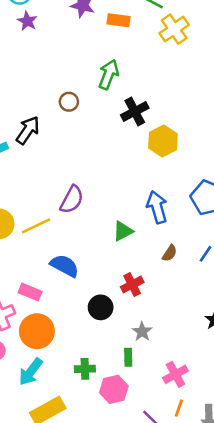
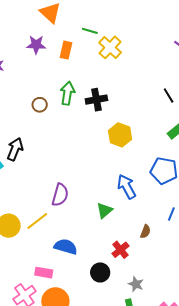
orange rectangle: (119, 20) -> (66, 50), turned -72
brown circle: (69, 102) -> (40, 105), moved
black cross: (135, 111) -> (96, 100), moved, turned 30
brown semicircle: (170, 253) -> (145, 232), moved

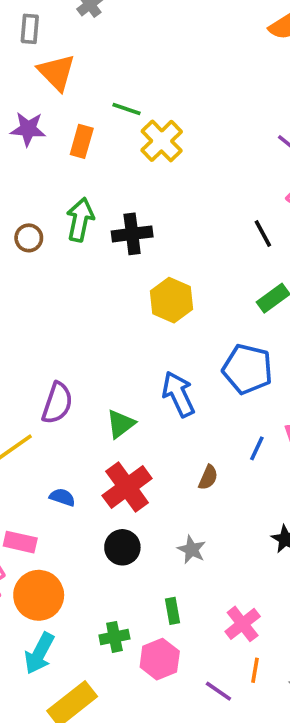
green triangle: (104, 210) -> (121, 424), moved
blue semicircle: (66, 247) -> (62, 497), size x0.6
red cross: (120, 250) -> (127, 487), moved, size x1.5
gray star: (136, 284) -> (192, 550), moved

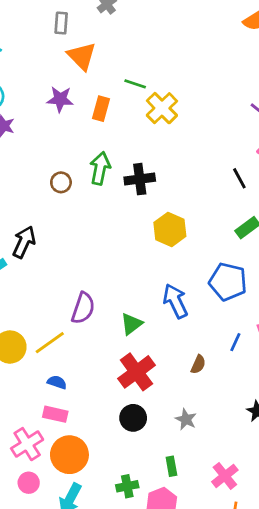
blue semicircle: (62, 497) -> (57, 382), moved

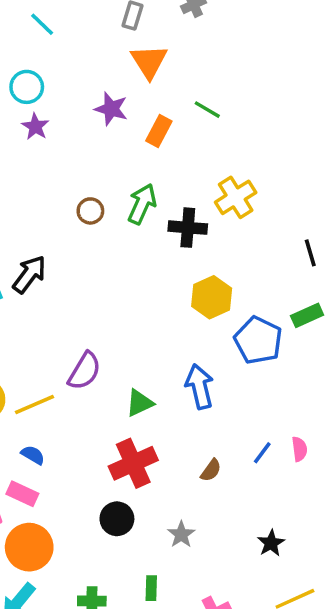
yellow cross: (162, 108) -> (236, 197), moved
blue pentagon: (228, 282) -> (258, 340), moved

